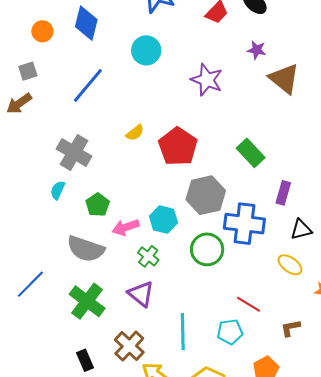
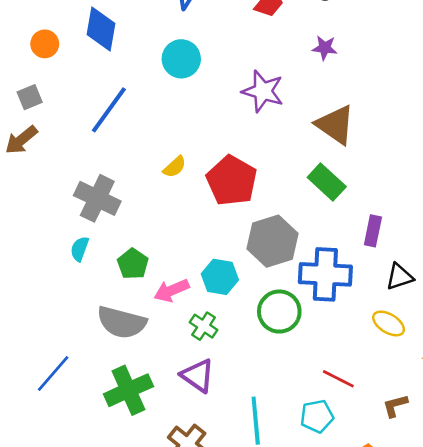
brown triangle: (284, 79) -> (335, 125), moved
green cross: (87, 301) -> (128, 390), turned 33

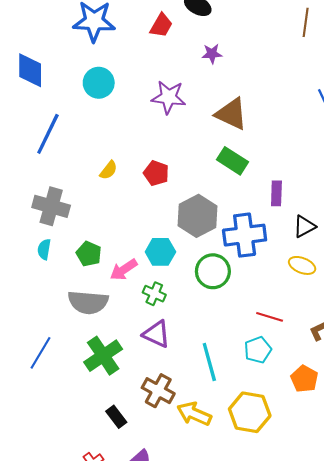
red pentagon: (232, 181) -> (156, 173), size x0.6

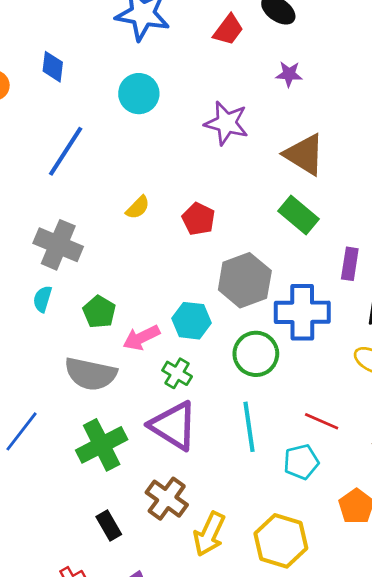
blue diamond: (30, 70) -> (53, 67), size x0.7
purple triangle: (157, 334) -> (174, 426), size x1.4
cyan line: (209, 362) -> (249, 427), moved
yellow arrow: (194, 414) -> (209, 534), turned -96

